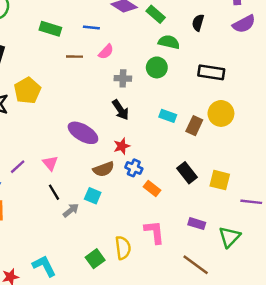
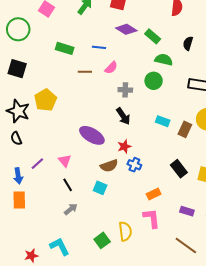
orange rectangle: (152, 189) -> (154, 194), moved, turned -64
gray arrow: (71, 210) -> (71, 209), moved

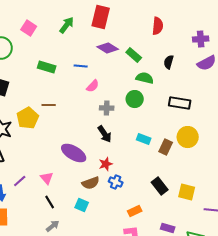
brown line: (85, 72) -> (49, 105), moved

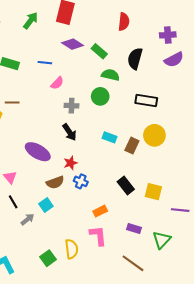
black semicircle: (169, 62) -> (135, 59), size x1.5
cyan square: (82, 205) -> (46, 205), turned 32
gray arrow: (53, 226) -> (27, 219), moved

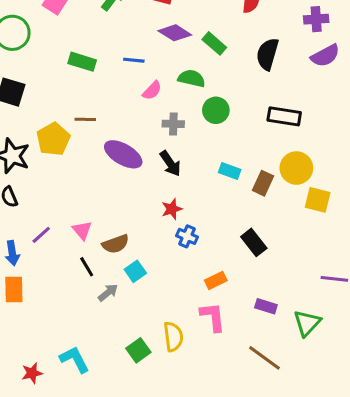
green semicircle: (110, 75) -> (192, 78), moved
purple ellipse: (38, 152) -> (123, 154), moved
brown semicircle: (55, 182) -> (116, 244), moved
yellow square: (153, 192) -> (318, 200), moved

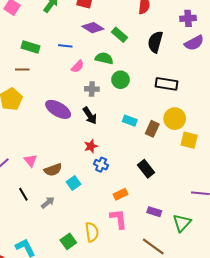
brown line: (85, 119) -> (22, 69), moved
black line: (87, 267) -> (23, 194), moved
cyan square: (135, 271) -> (73, 183), moved

